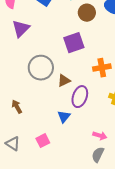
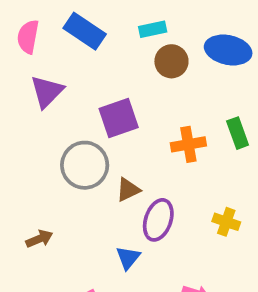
purple square: (74, 43) -> (119, 118), moved
orange cross: (102, 68) -> (188, 144), moved
brown arrow: (17, 107) -> (39, 239), turned 96

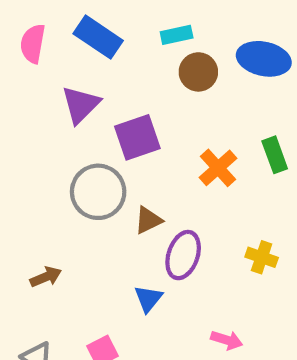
purple triangle: (47, 92) -> (81, 105), moved
orange cross: (188, 144) -> (218, 168), turned -32

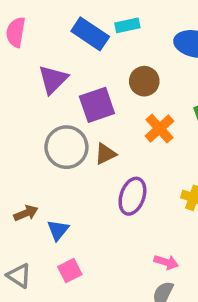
blue rectangle: (98, 37) -> (90, 34), moved
brown circle: (198, 72) -> (144, 81), moved
brown triangle: (148, 220) -> (105, 154), moved
blue triangle: (148, 299) -> (58, 230), moved

